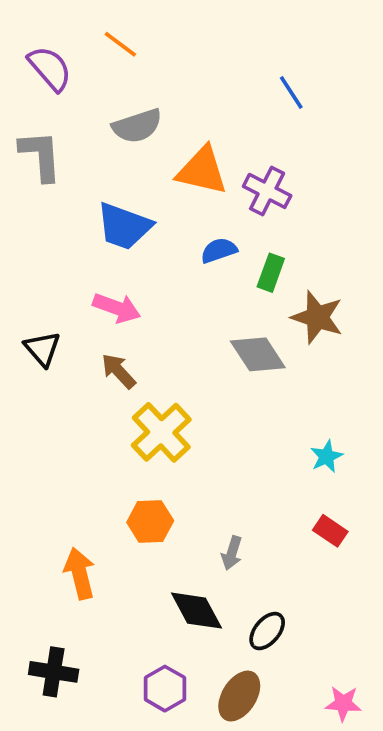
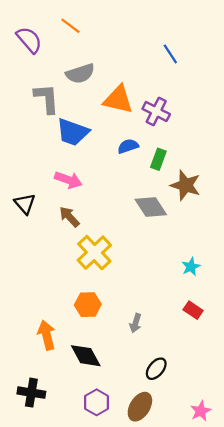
gray L-shape: (41, 156) -> (47, 98), moved
black diamond: (197, 611) -> (86, 356), moved
pink star: (343, 703) -> (201, 411), turned -30

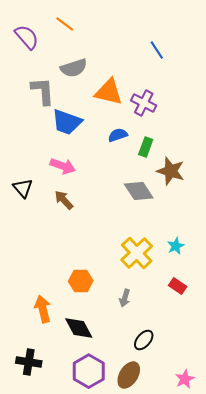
yellow cross: (94, 253) -> (137, 253), moved
purple hexagon: (97, 402) -> (89, 371), size x1.4

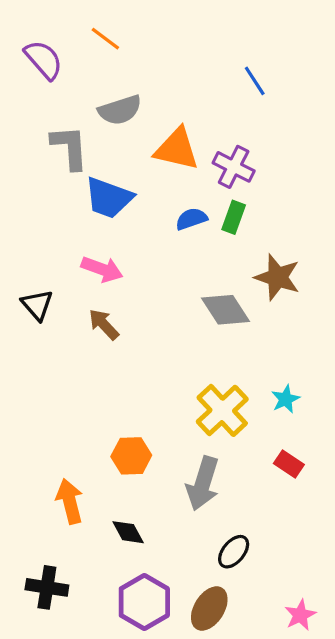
green rectangle: (146, 147) -> (234, 217), moved
gray arrow: (125, 298) -> (203, 483), size x1.8
black diamond: (79, 328) -> (128, 532), size x0.7

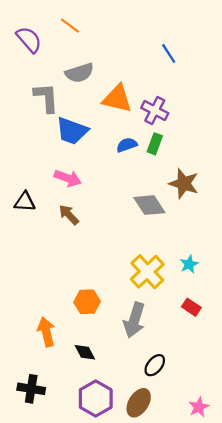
black triangle: (37, 305) -> (25, 202), turned -45

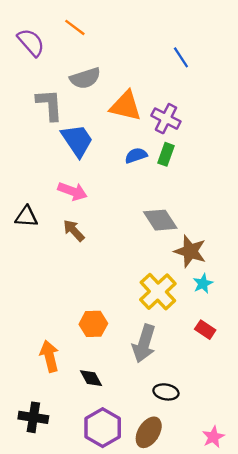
blue trapezoid: (72, 131) -> (77, 140), turned -144
brown star: (184, 184) -> (190, 251), moved
black ellipse: (155, 365) -> (166, 392), turned 60

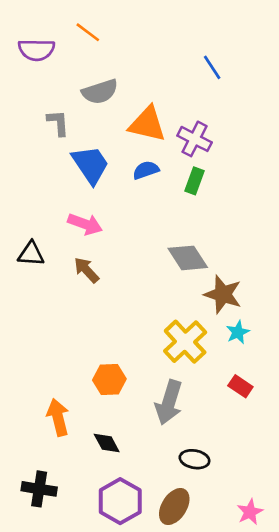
purple semicircle: (31, 42) -> (36, 50), turned 132
gray L-shape: (49, 105) -> (58, 123), size x0.7
blue semicircle: (136, 155) -> (146, 170), moved

